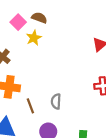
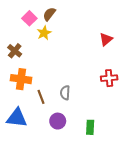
brown semicircle: (39, 18) -> (49, 14), turned -72

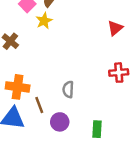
orange cross: (21, 79) -> (18, 87), moved
brown line: (41, 97) -> (39, 105), moved

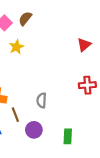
yellow star: (44, 21) -> (16, 47), moved

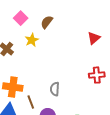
brown semicircle: (25, 19) -> (47, 22), moved

